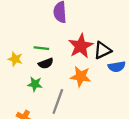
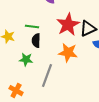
black semicircle: (46, 63) -> (36, 41), turned 112

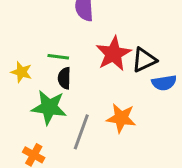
orange star: (68, 53) -> (121, 118), moved
green star: (26, 60) -> (49, 107), size x1.6

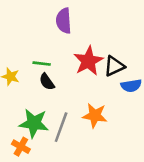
black semicircle: (64, 78) -> (47, 82), turned -36
green star: (49, 107) -> (34, 123), moved

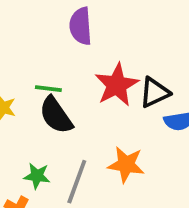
black semicircle: (47, 82) -> (56, 115), size x1.5
green star: (34, 123) -> (37, 176), size x0.6

